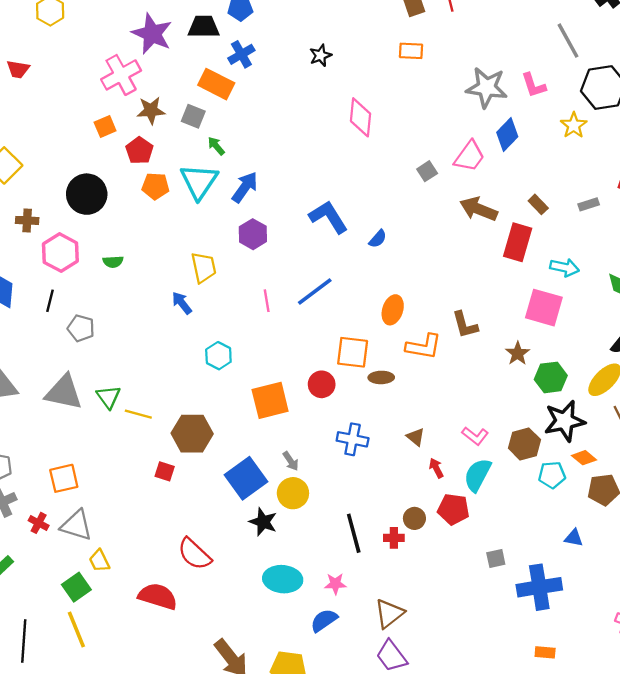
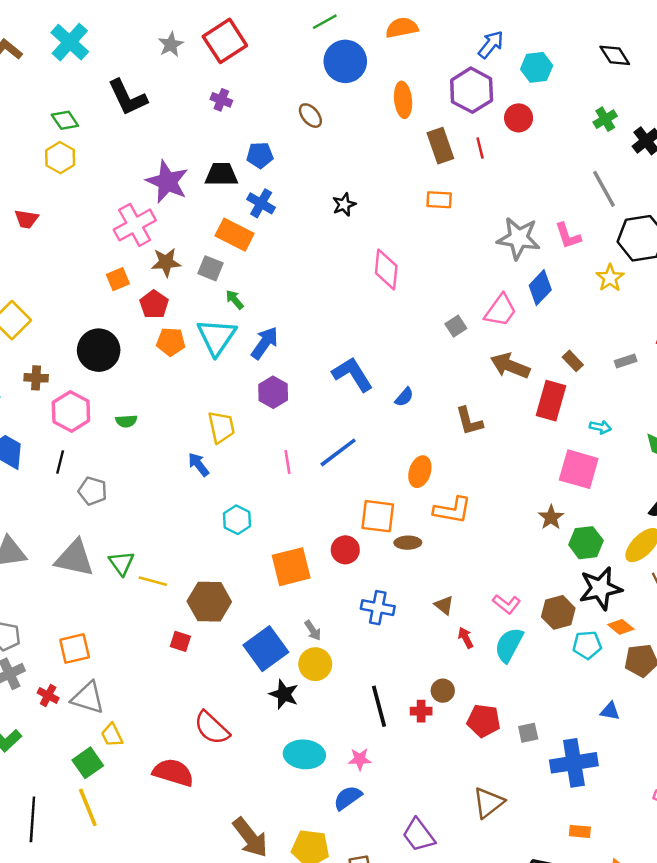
blue cross: (241, 54) -> (261, 203), turned -30
cyan arrow: (565, 267) -> (600, 427), size x0.7
brown L-shape: (465, 325) -> (469, 421), moved
red pentagon: (453, 509) -> (484, 721), moved
brown triangle: (389, 614) -> (488, 803), moved

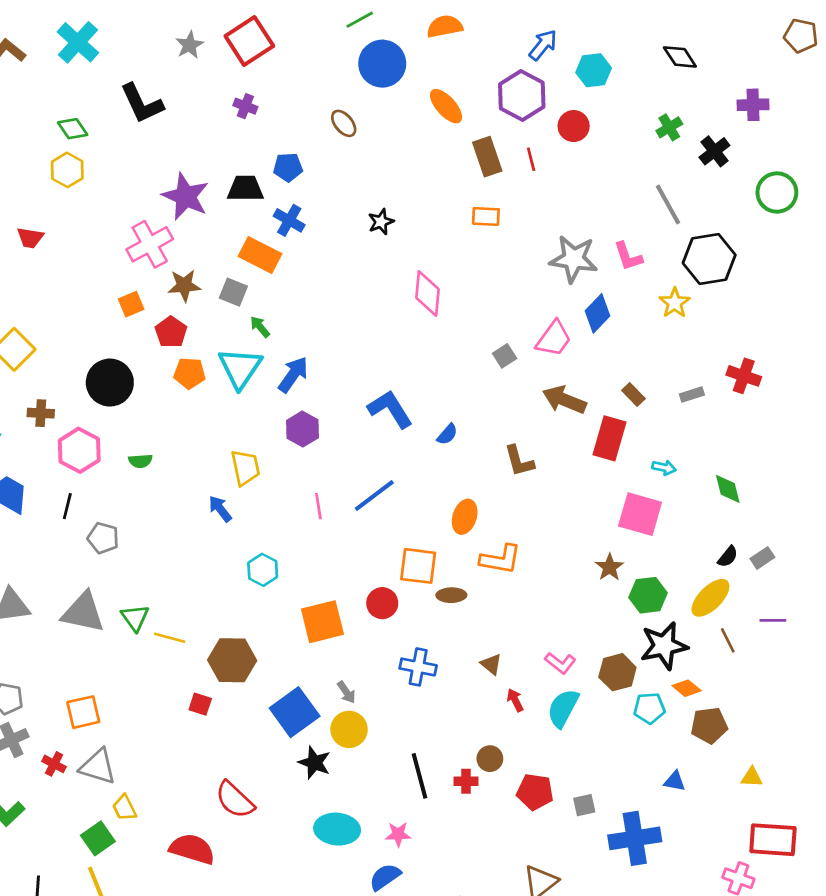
orange ellipse: (403, 100) -> (446, 106), turned -36

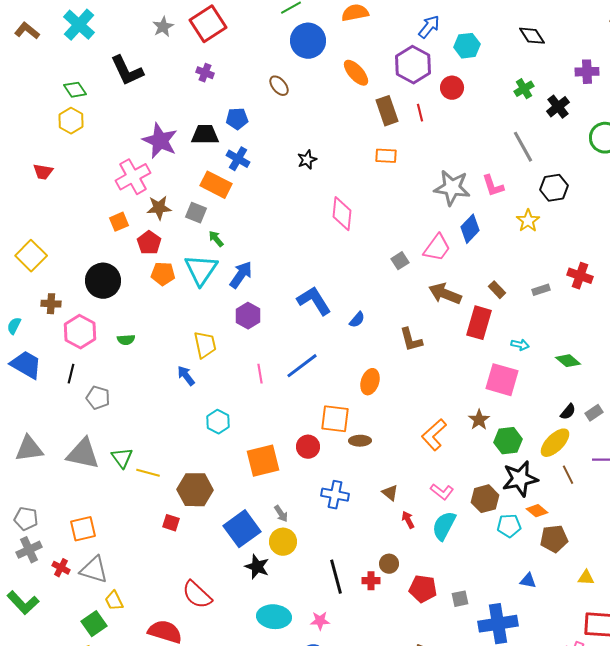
black hexagon: (709, 259) -> (554, 188), size x0.7
green diamond: (728, 489) -> (568, 361), turned -35
orange L-shape: (501, 559) -> (434, 435), moved, turned 128

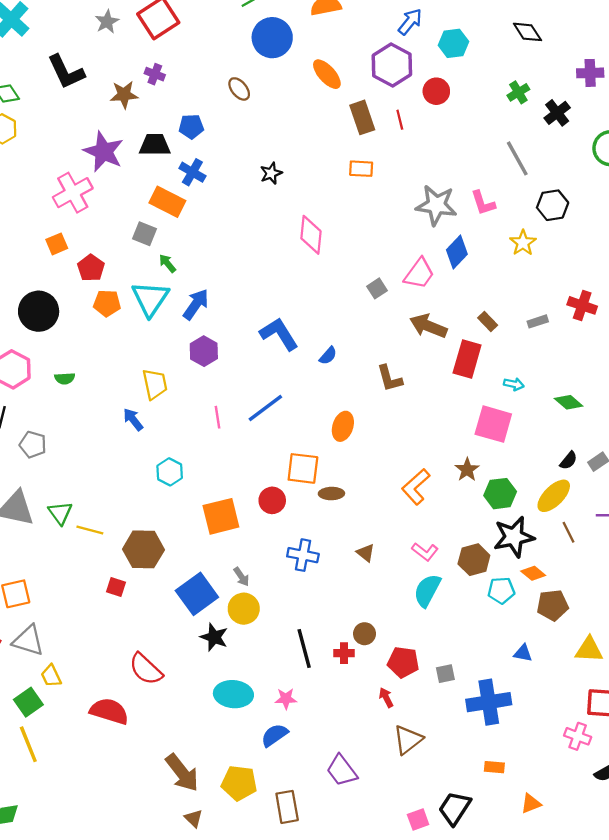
brown star: (159, 208) -> (124, 95), moved
red arrow: (408, 520) -> (386, 698), moved
yellow triangle: (586, 578) -> (589, 650), size x1.5

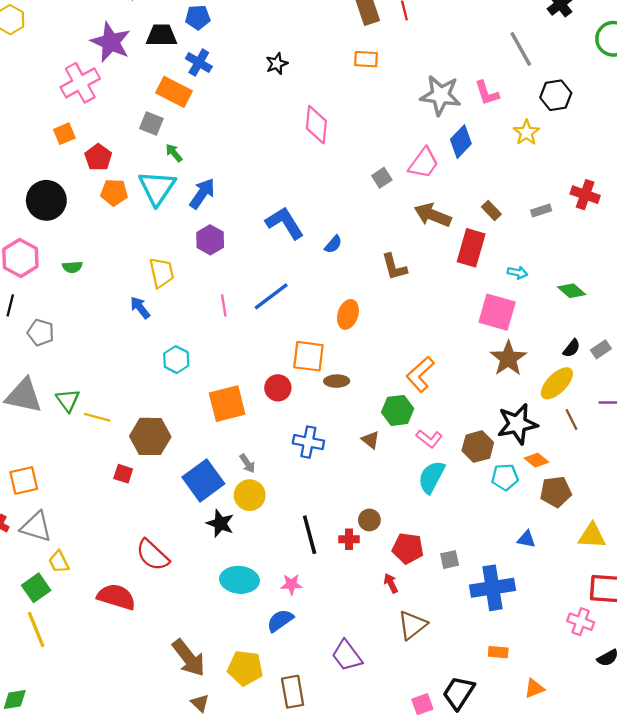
brown star: (467, 470) -> (508, 358), moved, size x1.5
green hexagon: (500, 494) -> (398, 410), moved

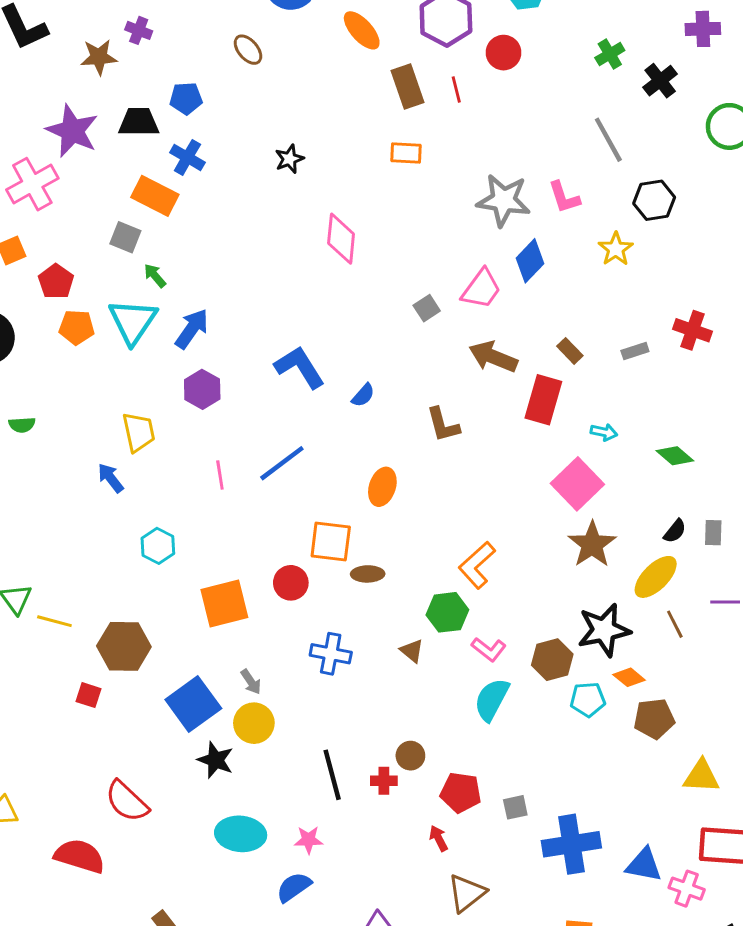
pink square: (497, 312) -> (577, 484), turned 30
gray rectangle: (601, 349) -> (713, 533), turned -54
blue triangle: (526, 539) -> (644, 865), moved, size x1.5

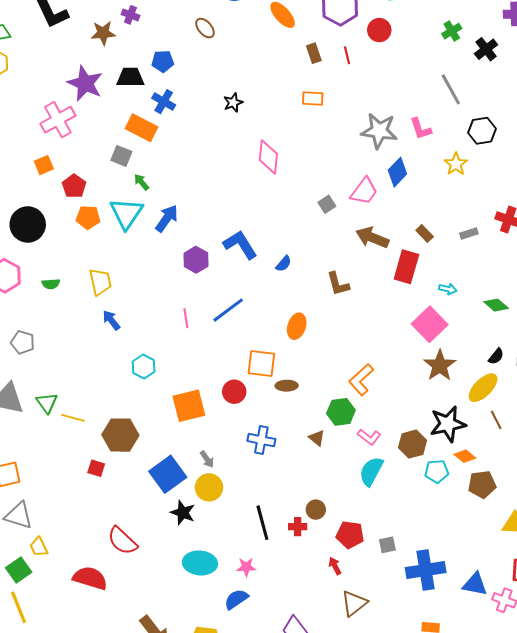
brown rectangle: (407, 87) -> (314, 53), size x0.7
purple hexagon: (202, 389) -> (196, 260), moved
yellow trapezoid: (139, 432) -> (100, 282), moved

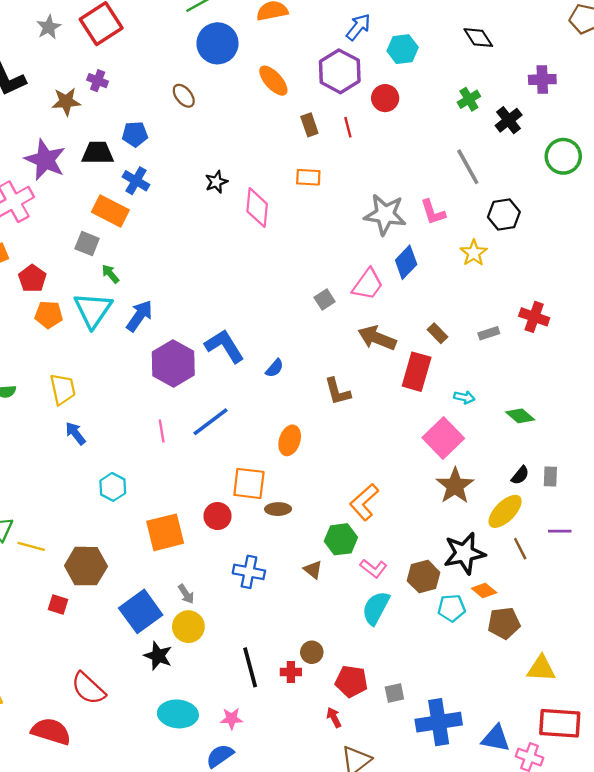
pink diamond: (268, 157) -> (257, 208), moved
purple hexagon: (196, 260) -> (173, 364), size x1.5

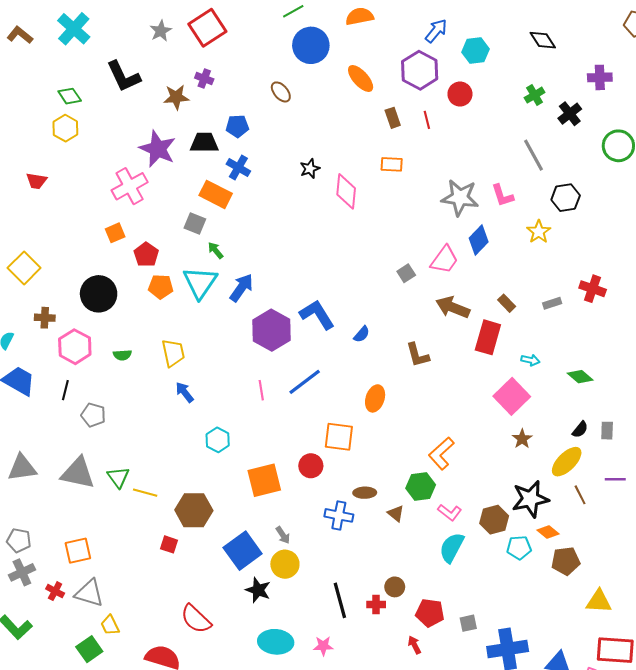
brown star: (455, 486) -> (522, 439), size x0.6
brown ellipse: (278, 509) -> (365, 493), moved

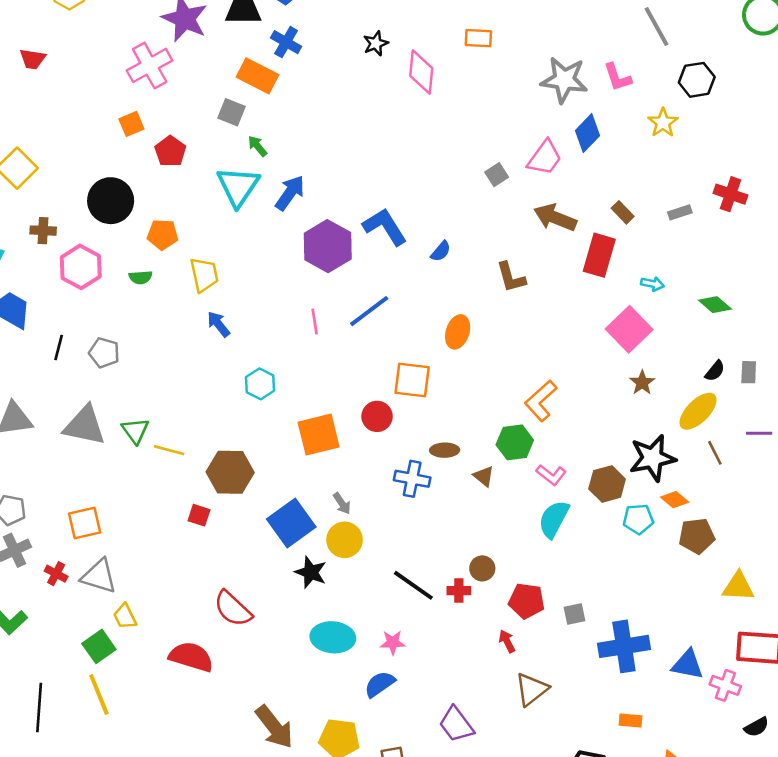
orange pentagon: (161, 287) -> (163, 234), moved
black line: (65, 390) -> (59, 348), moved
black line: (340, 600) -> (413, 585), turned -40

